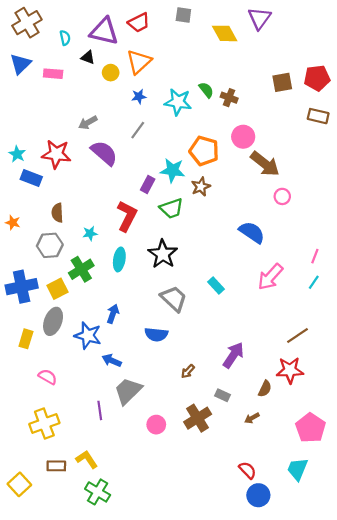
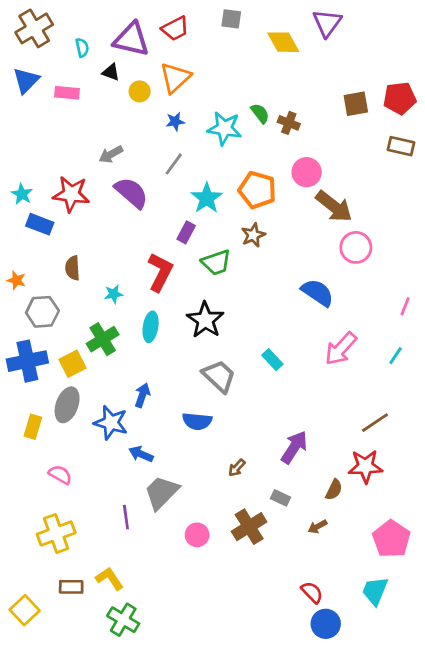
cyan star: (173, 170) -> (207, 198), moved, turned 30
pink circle: (282, 196) -> (356, 247), size x1.5
gray hexagon: (50, 245) -> (42, 312), moved
pink line: (315, 256) -> (405, 306), moved

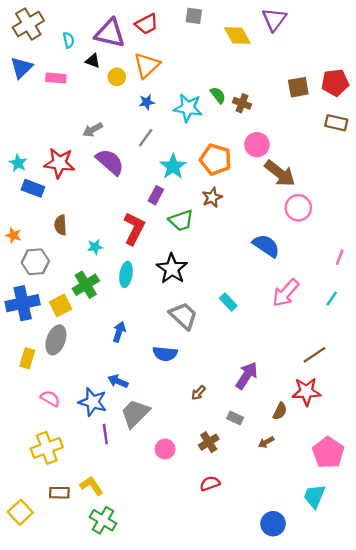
blue star: (111, 423) -> (93, 402), moved
brown cross: (249, 527) -> (209, 442), size x0.7
red semicircle: (312, 592) -> (210, 483), moved, turned -66

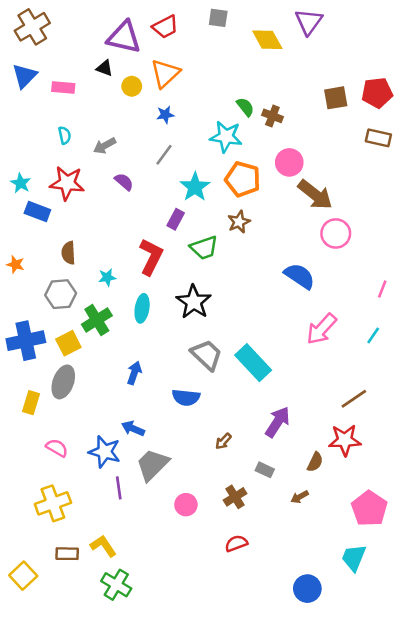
cyan semicircle: (69, 40) -> (65, 135), moved
cyan star: (188, 108) -> (226, 137), moved
purple semicircle: (110, 162) -> (124, 182), size x0.6
gray hexagon: (35, 262) -> (61, 294), moved
cyan rectangle: (228, 302) -> (253, 363), moved, size x1.8

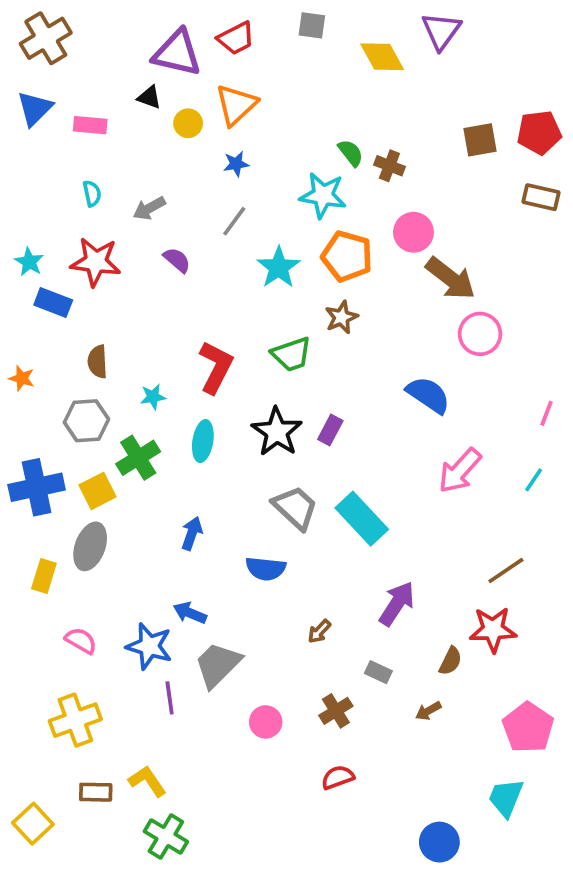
purple rectangle: (176, 219) -> (330, 430), moved

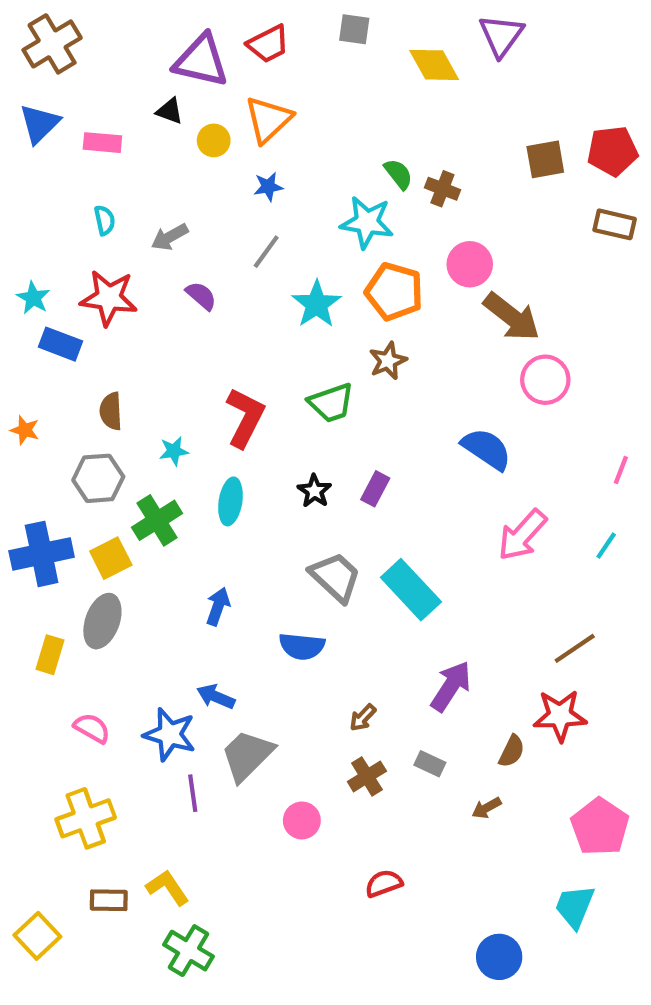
black star: (277, 432) -> (314, 491), size x0.6
brown cross: (336, 711) -> (367, 776), moved

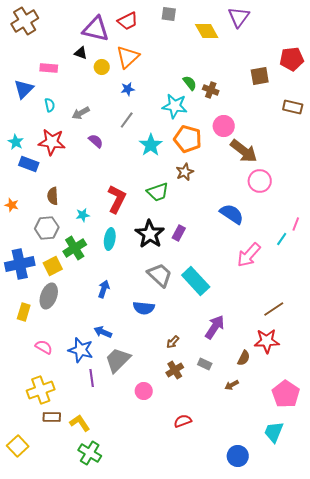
blue triangle: (39, 124) -> (24, 89), moved
red pentagon: (612, 151) -> (292, 59), moved
black star: (314, 491) -> (150, 234), size x1.8
cyan line: (606, 546) -> (282, 239), moved
brown rectangle: (109, 900) -> (52, 417), moved

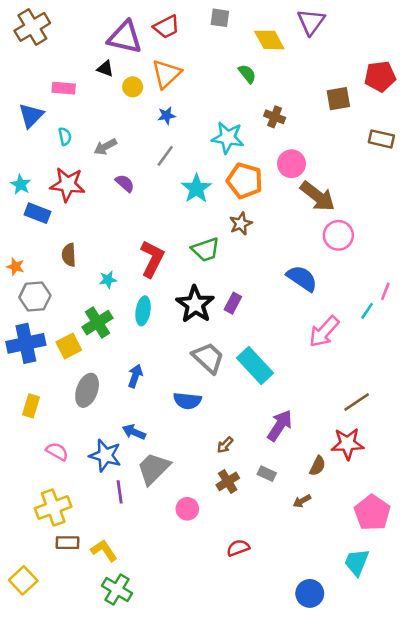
green semicircle: (190, 83) -> (247, 74), moved
gray hexagon: (47, 228) -> (35, 297), moved
gray ellipse: (49, 296) -> (87, 390), moved

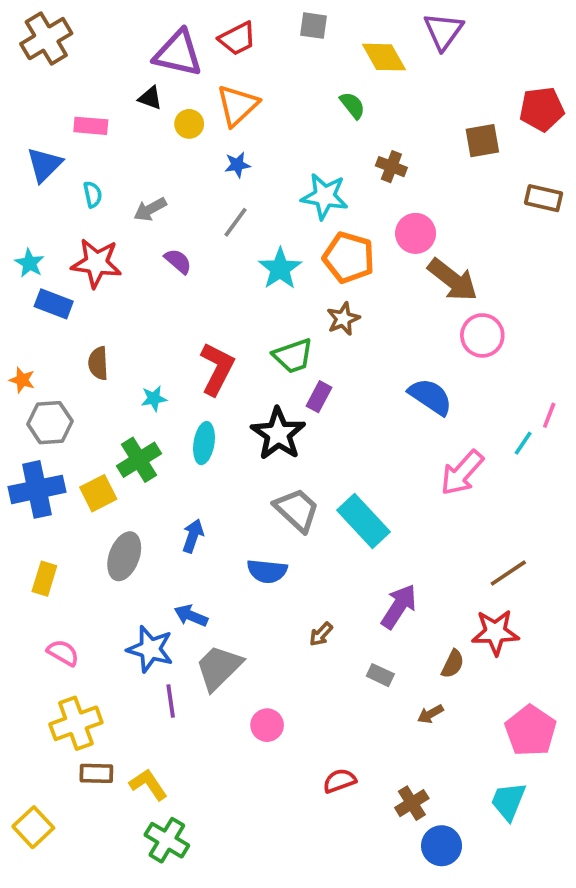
purple rectangle: (233, 303) -> (319, 397), moved
pink semicircle: (57, 451) -> (63, 653), moved
brown cross: (228, 481) -> (412, 803), moved

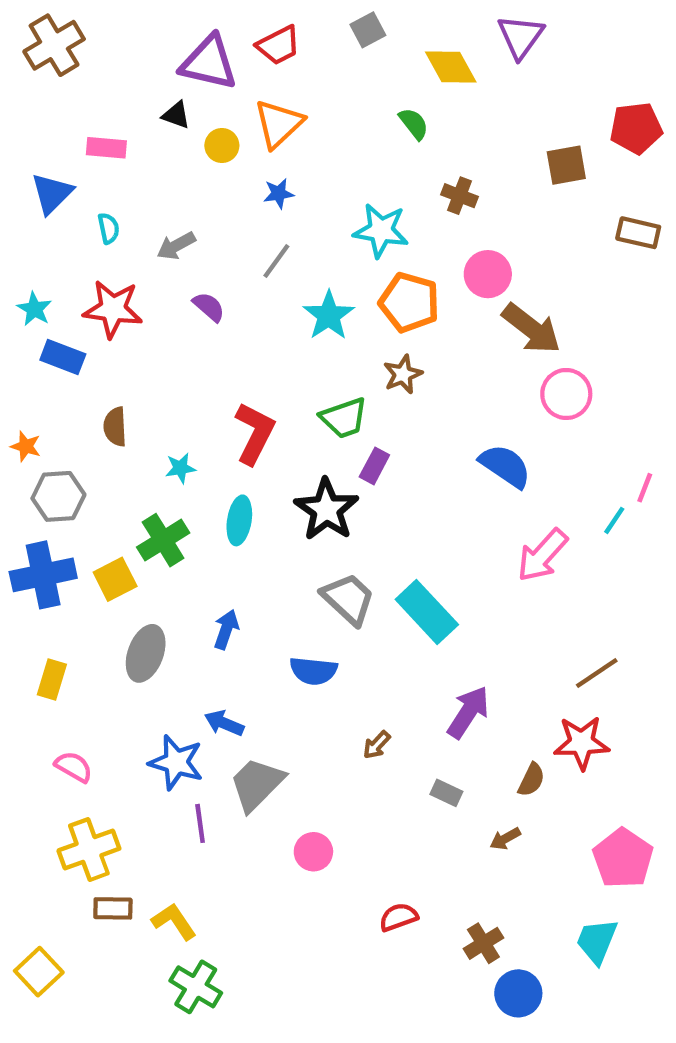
gray square: (313, 26) -> (368, 30), turned -36

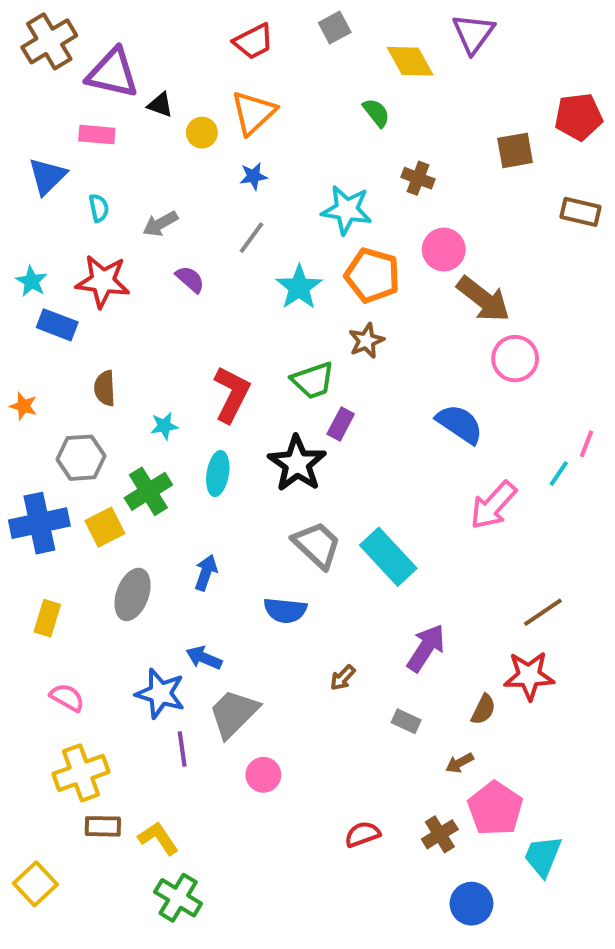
purple triangle: (209, 63) -> (113, 73), moved
gray hexagon: (58, 496) -> (81, 458), moved
pink circle: (313, 852) -> (263, 775), moved
pink pentagon: (623, 858) -> (495, 809), moved
brown cross: (483, 943) -> (440, 834), moved

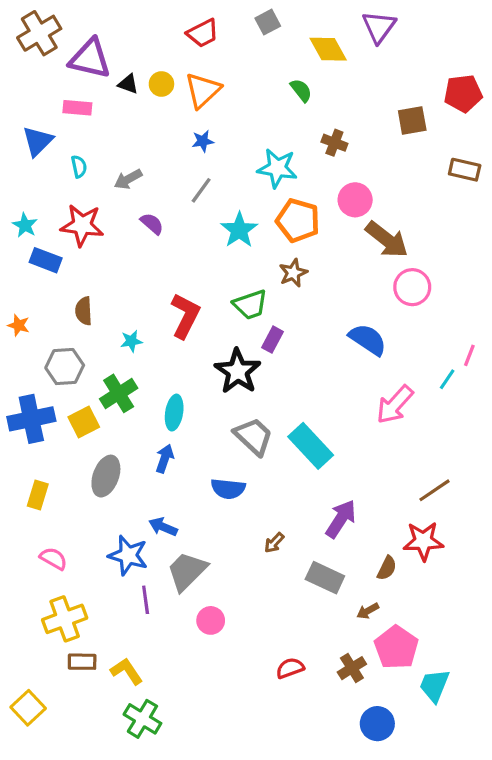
yellow circle: (202, 133) -> (161, 84), moved
cyan ellipse: (218, 474) -> (174, 413), moved
gray rectangle: (406, 721) -> (325, 578), size x1.6

